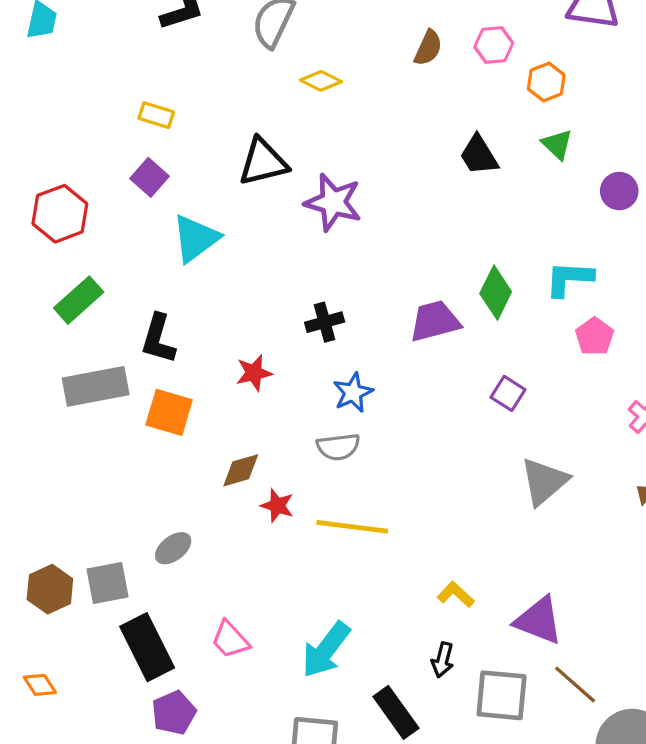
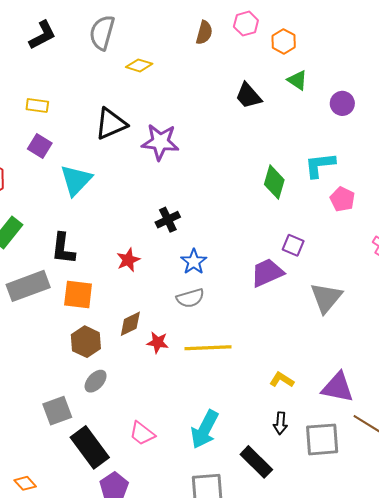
purple trapezoid: (435, 321) -> (267, 273), moved
brown hexagon: (50, 589) -> (86, 342), moved

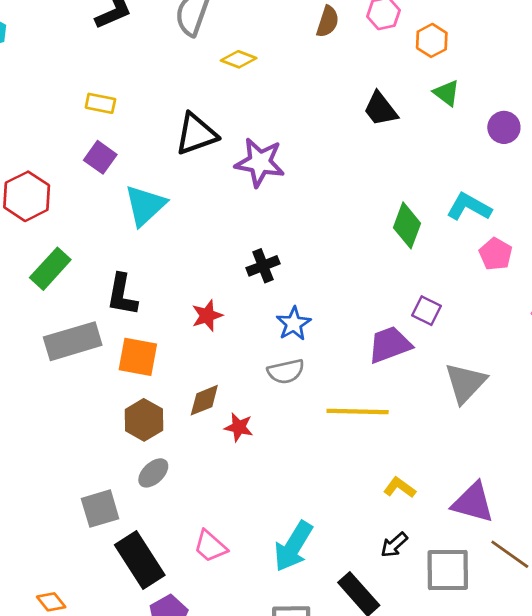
cyan L-shape: (320, 165) -> (469, 207), turned 32
yellow line: (208, 348) -> (358, 411), moved
black arrow: (280, 423) -> (394, 545), turned 40

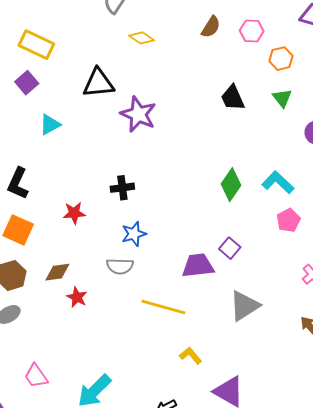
yellow rectangle: (100, 103) -> (36, 45), size x1.6
cyan triangle: (145, 205) -> (50, 124), size x0.7
yellow L-shape: (400, 488) -> (191, 355), moved

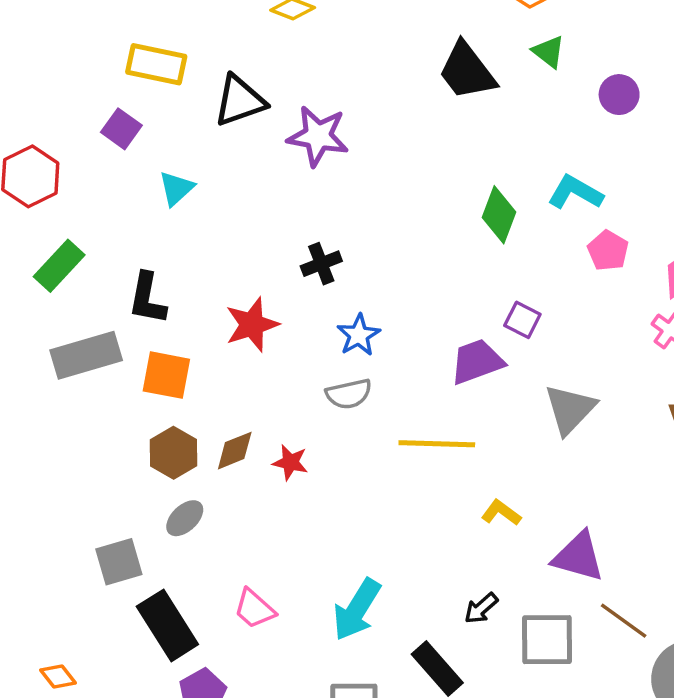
yellow rectangle: (36, 45) -> (156, 64), moved
black trapezoid: (233, 98) -> (467, 71), size x1.4
red star: (74, 213) -> (252, 325), size x1.4
brown diamond: (57, 272) -> (235, 451), moved

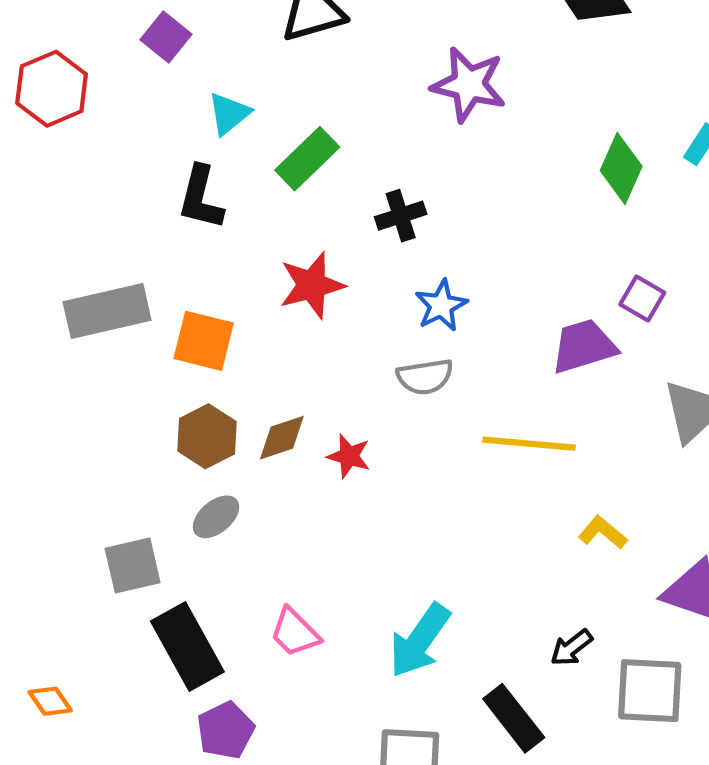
purple star: (318, 136) -> (469, 85), moved
green rectangle: (59, 266) -> (307, 159), moved
black L-shape: (147, 298) -> (201, 198), moved

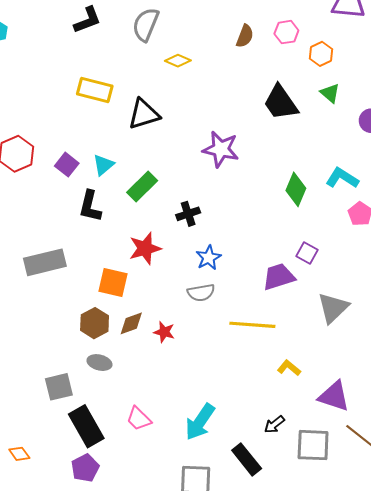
purple square: (166, 37) -> (67, 165), moved
orange square: (204, 341) -> (113, 282), moved
gray ellipse: (216, 517) -> (99, 363), turned 55
purple pentagon: (226, 730) -> (85, 468), moved

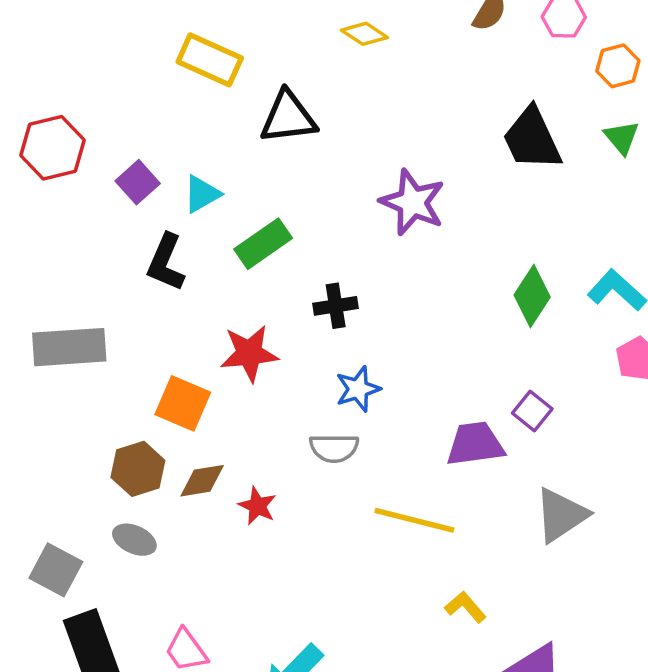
gray square: (59, 387) -> (56, 570), turned 32

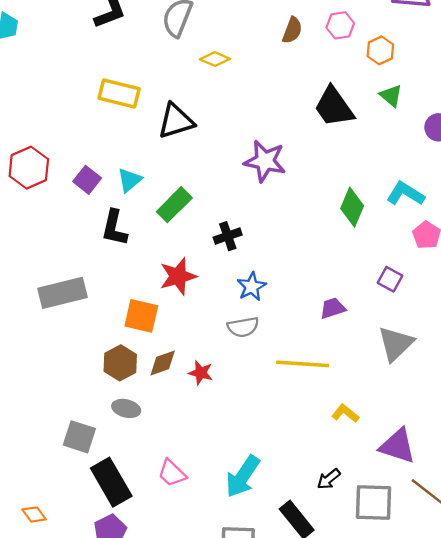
purple square: (532, 411) -> (390, 279), moved
purple trapezoid: (475, 444) -> (333, 308), size x0.7

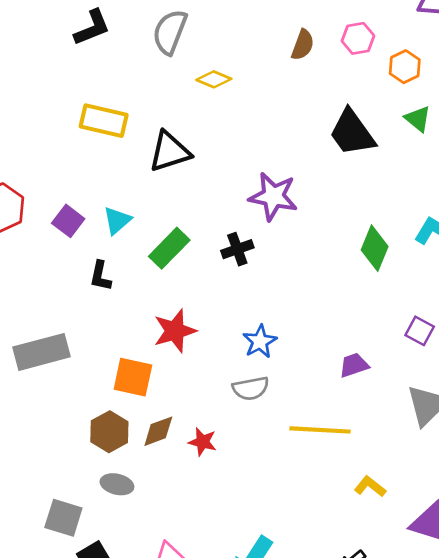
black L-shape: (114, 228) -> (100, 276), size x0.7
black cross: (228, 236) -> (237, 249), moved

